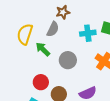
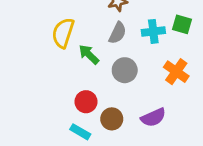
gray semicircle: (53, 29) -> (118, 33), moved

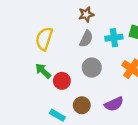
green arrow: (89, 54) -> (43, 71), moved
red circle: (86, 102) -> (62, 81), moved

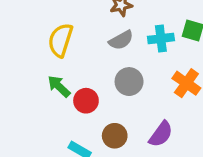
gray semicircle: (86, 39) -> (121, 40), turned 35
purple semicircle: (114, 104) -> (161, 134), turned -30

